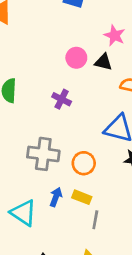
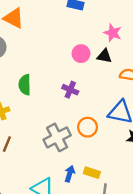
gray cross: (43, 154) -> (57, 137), turned -32
orange circle: (84, 163) -> (88, 127), moved

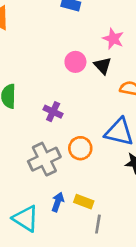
black triangle: (104, 56) -> (103, 66), turned 35
purple cross: (70, 90) -> (53, 112), moved

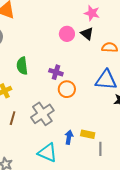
orange circle: (80, 148) -> (67, 89), moved
gray cross: (44, 159) -> (42, 114), moved

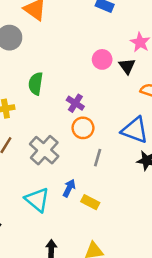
gray cross: (42, 114) -> (44, 150), turned -30
yellow rectangle: (88, 134) -> (90, 202), moved
gray line: (100, 149) -> (98, 158), moved

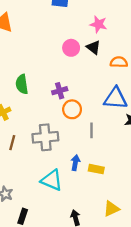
purple cross: (75, 103) -> (60, 91), turned -32
gray cross: (44, 150) -> (45, 137), turned -30

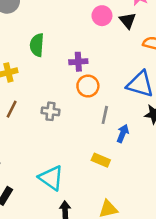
gray cross: (45, 137) -> (50, 111), size x0.6
blue arrow: (75, 163) -> (123, 133), moved
cyan triangle: (52, 180) -> (51, 178), moved

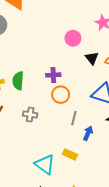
black triangle: (128, 21) -> (92, 58), moved
green semicircle: (37, 45) -> (18, 81), moved
cyan triangle: (51, 178) -> (45, 164), moved

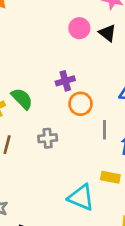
black triangle: (92, 58) -> (108, 33), moved
green semicircle: (18, 81) -> (22, 99), turned 144

